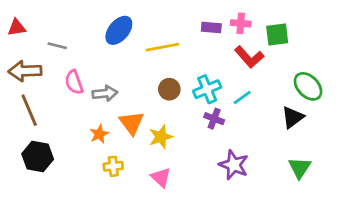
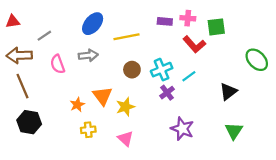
gray line: (57, 46) -> (44, 36), turned -48
green ellipse: (308, 86) -> (257, 60), moved
gray arrow: (105, 93) -> (88, 55), moved
purple cross: (214, 119) -> (167, 93), turned 32

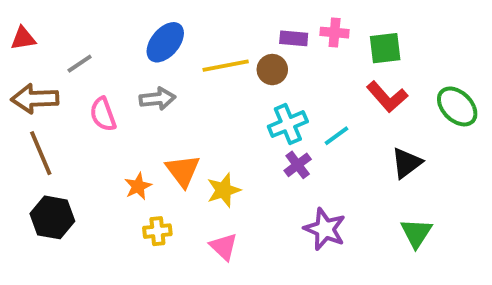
red L-shape: (194, 44) -> (387, 97), moved
brown circle: (132, 70) -> (272, 70), moved

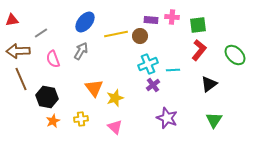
red L-shape: (387, 97) -> (199, 50), turned -100
gray arrow: (157, 99) -> (81, 51), turned -54
cyan line: (336, 136) -> (173, 70), turned 32
orange star: (138, 186) -> (53, 121), moved
black hexagon: (52, 217) -> (47, 97), moved

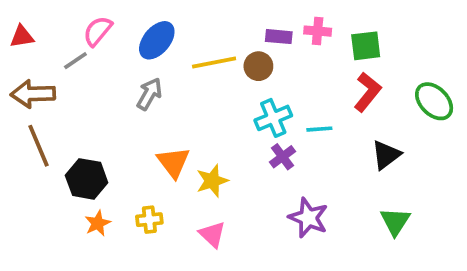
pink semicircle: (53, 59) -> (98, 31), moved, turned 60

